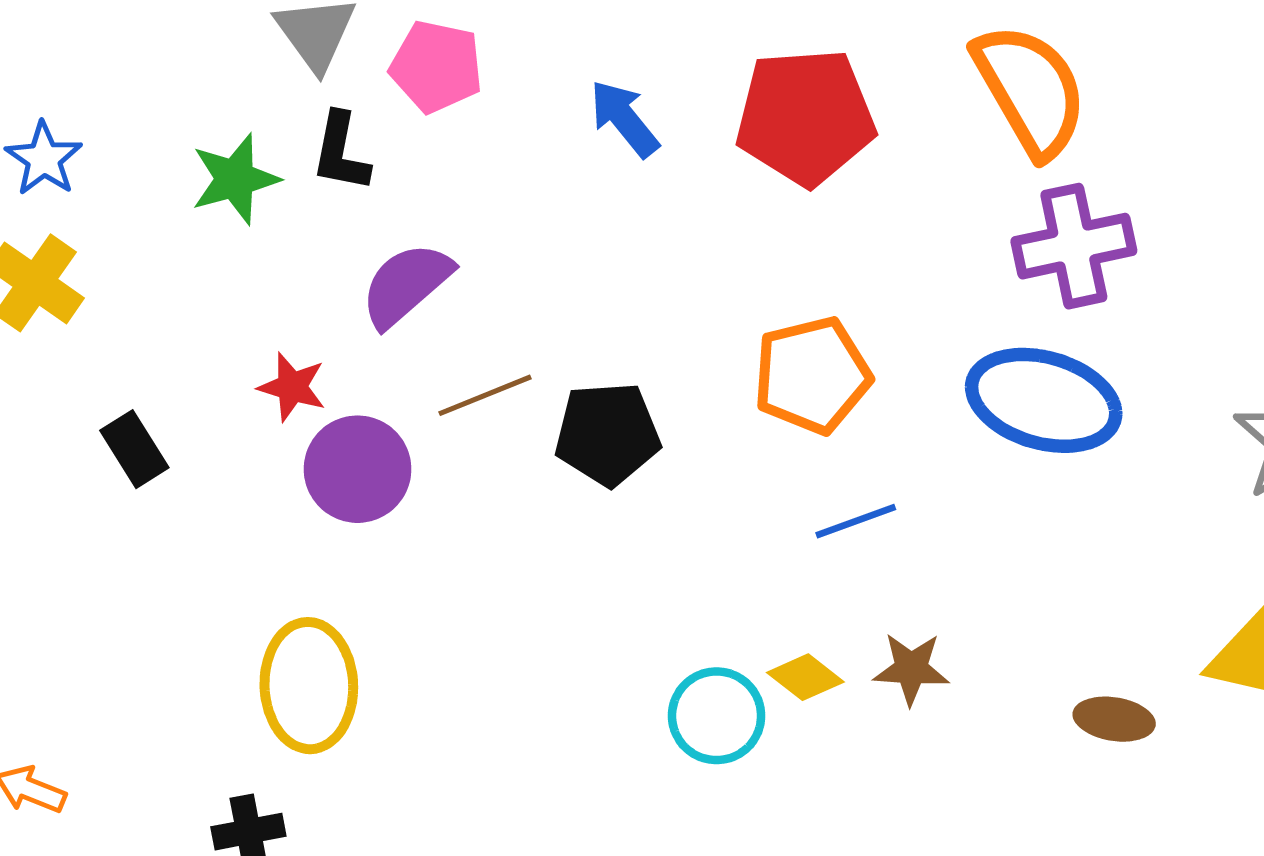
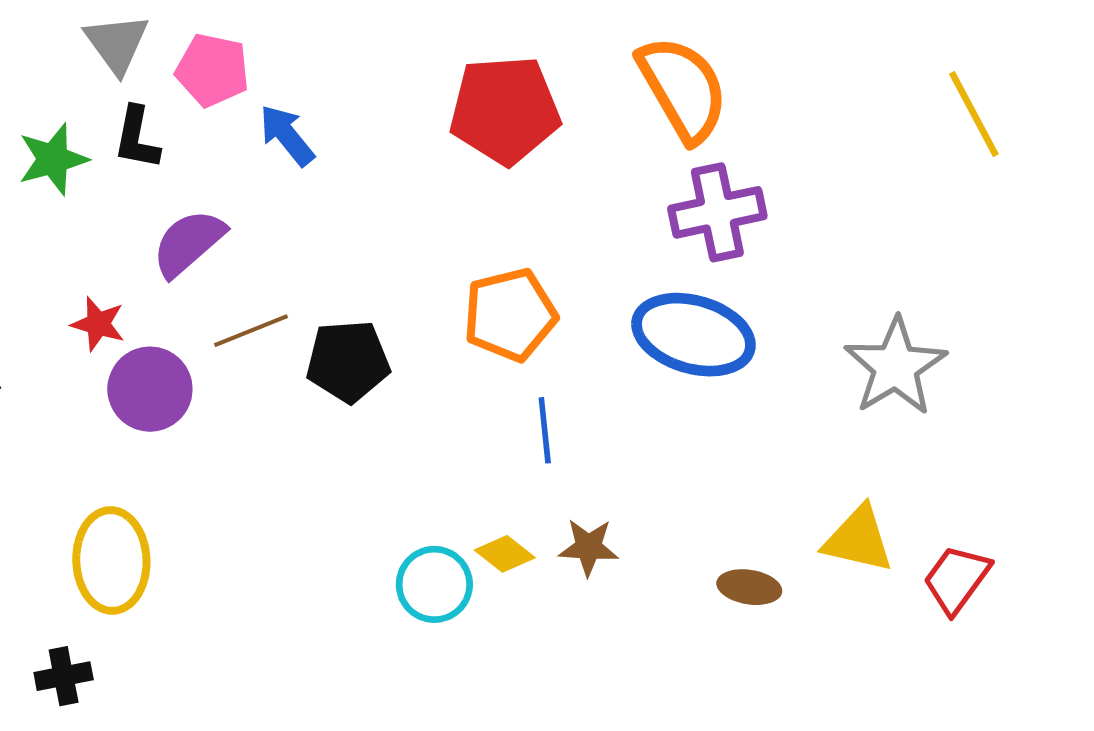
blue arrow: (624, 119) -> (287, 135), moved
blue line: (856, 521) -> (545, 430), turned -76

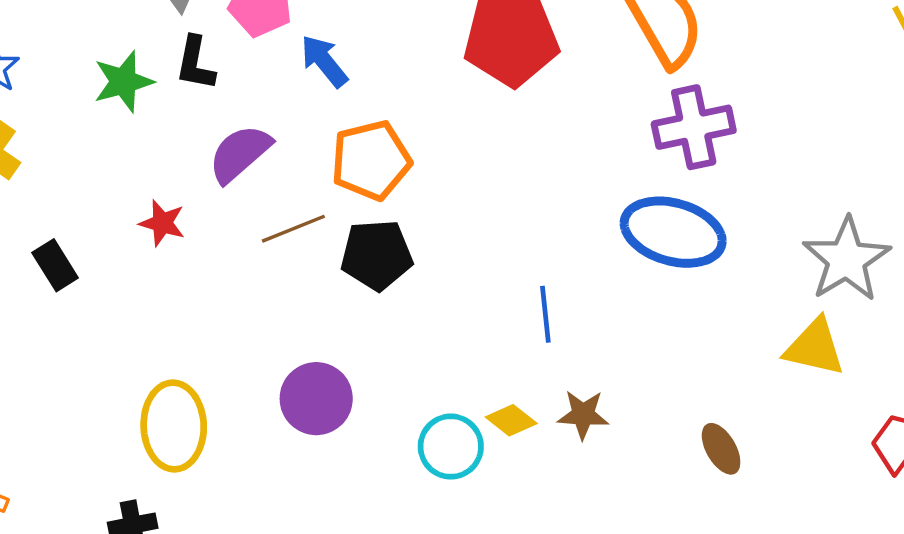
orange pentagon: (510, 315) -> (371, 160), moved
purple circle: (150, 389) -> (316, 399), moved
yellow triangle: (858, 539) -> (815, 347), moved
brown ellipse: (749, 587) -> (721, 449), turned 51

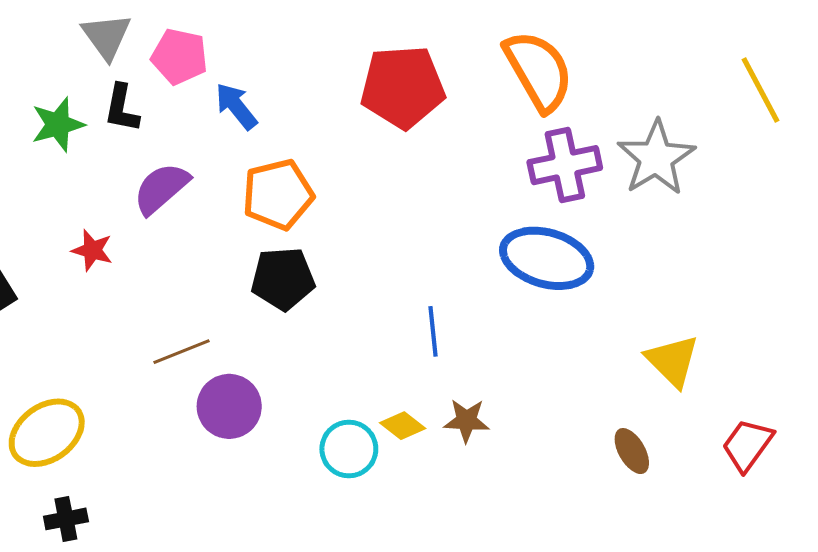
brown line: (293, 229) -> (182, 352), moved
gray star: (846, 259) -> (656, 158), moved
yellow triangle: (815, 347) -> (672, 361), turned 32
yellow ellipse: (174, 426) -> (47, 433), moved, turned 56
brown ellipse: (721, 449) -> (632, 451), moved

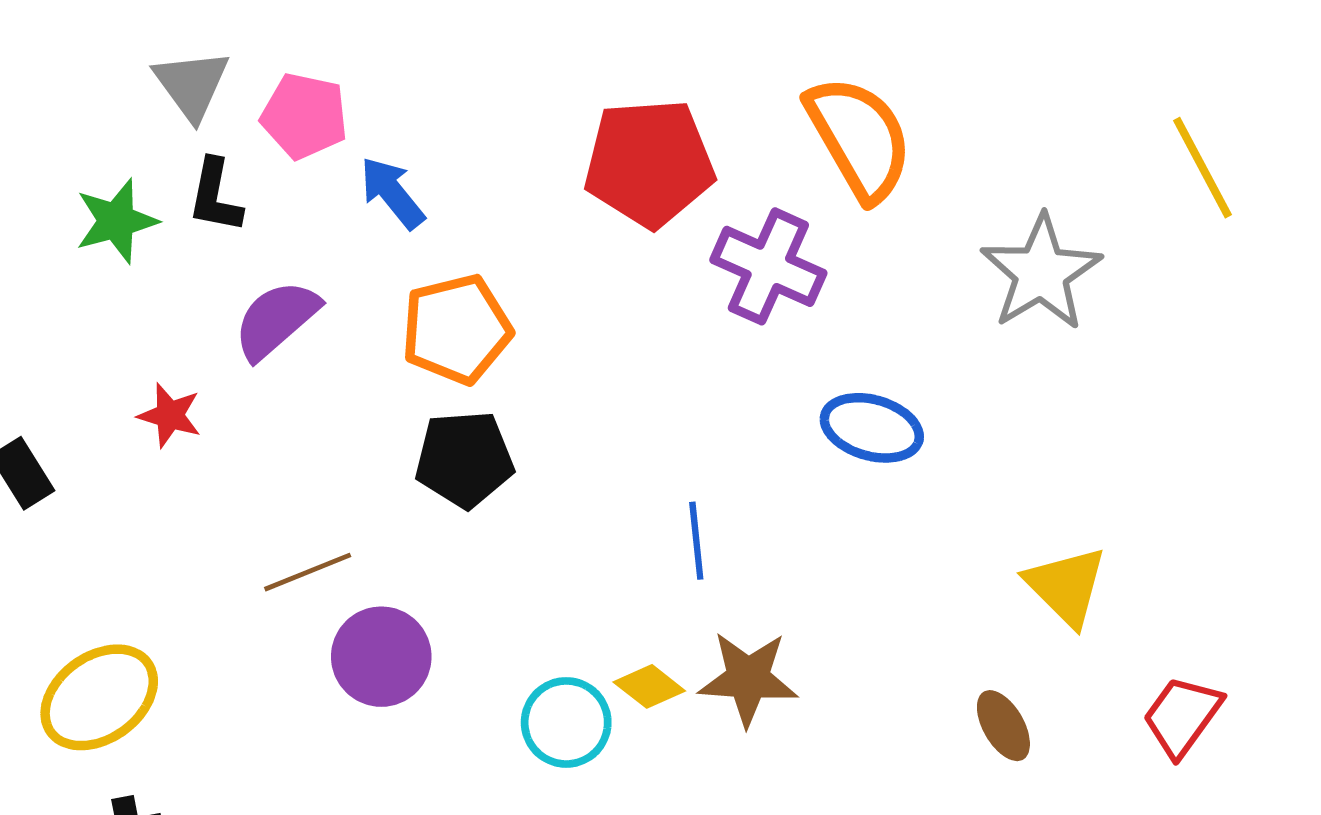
purple cross: (565, 165) -> (768, 266), moved, turned 36
blue ellipse: (547, 258) -> (872, 428), size x0.7
brown star: (466, 421) -> (748, 679), size x1.4

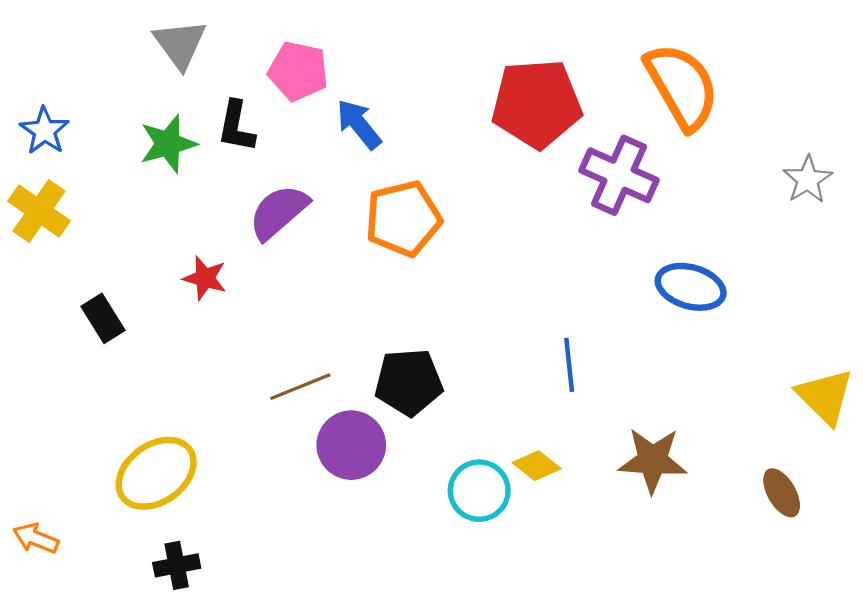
gray triangle: (192, 85) -> (180, 44), moved
gray star: (1041, 273) -> (808, 180), size x0.6
black pentagon: (464, 459) -> (409, 382), moved
brown star: (748, 679) -> (653, 460), moved

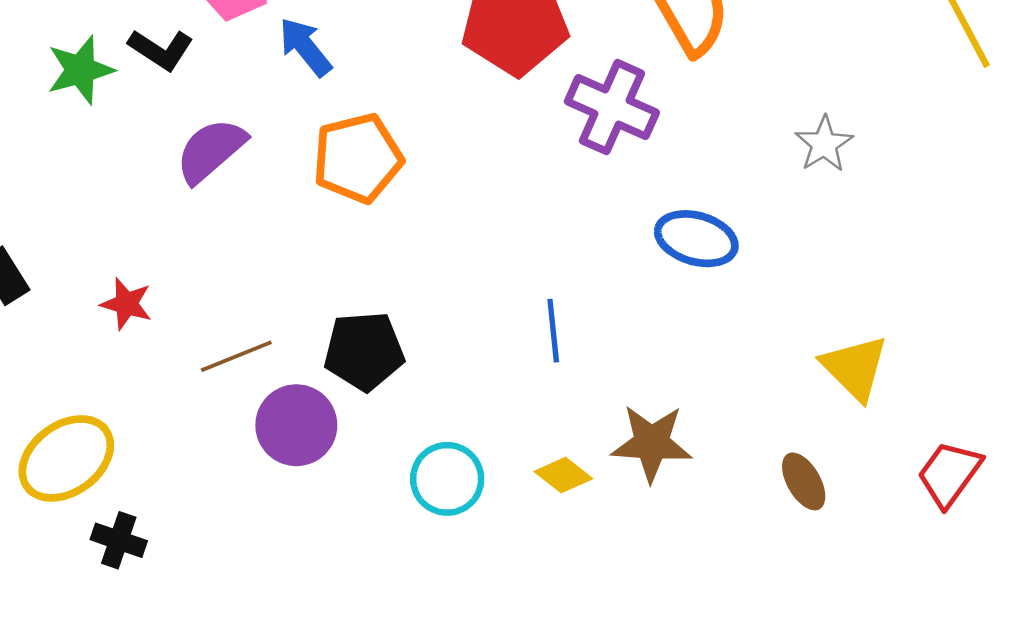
black L-shape: (236, 126) -> (161, 50), turned -68
gray star: (808, 180) -> (824, 144), moved
red star: (205, 278) -> (126, 304), moved
yellow diamond: (537, 466) -> (563, 475), moved
black cross: (177, 565) -> (119, 540), moved, turned 30

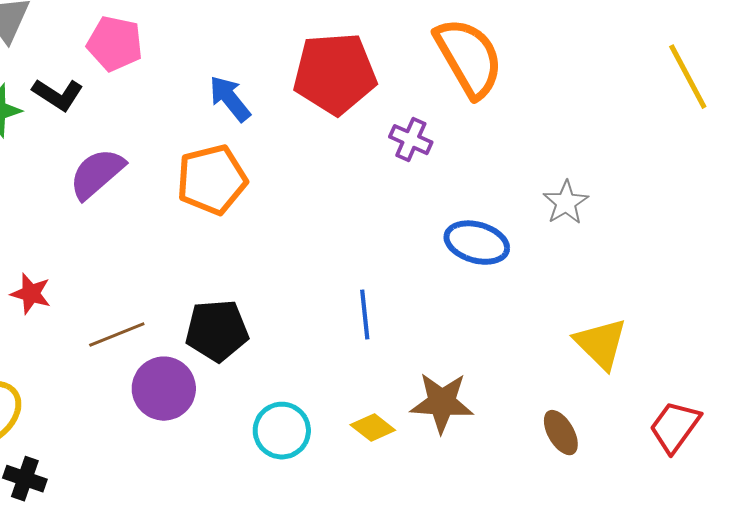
blue arrow: (305, 47) -> (230, 99), moved
purple cross: (612, 107) -> (411, 140), size x0.6
gray star: (824, 144) -> (566, 203), moved

